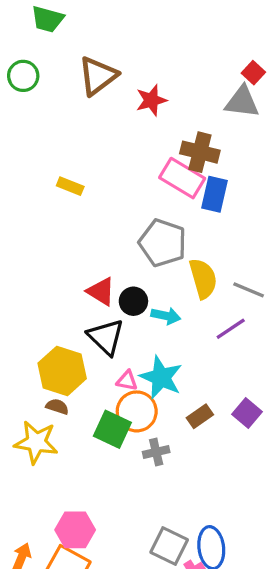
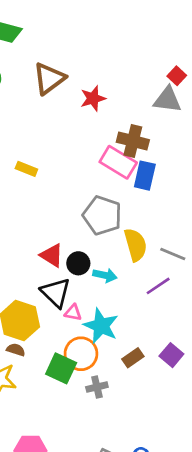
pink triangle: (127, 381) -> (73, 313), moved

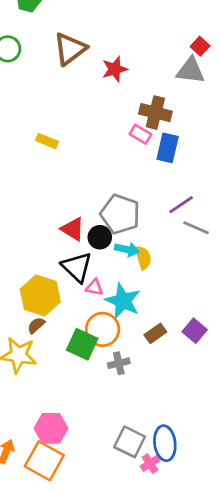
pink rectangle: (118, 162) -> (140, 134), size x0.6
gray pentagon: (102, 215) -> (120, 214), moved
yellow semicircle: (136, 245) -> (143, 258), moved, size x0.7
purple line: (158, 286) -> (181, 205), moved
brown semicircle: (16, 350) -> (36, 325), turned -60

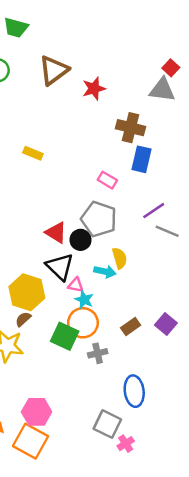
pink rectangle: (140, 134) -> (107, 180), moved
cyan arrow: (127, 249) -> (105, 272), moved
cyan star: (123, 301) -> (84, 300), moved, size x0.6
blue ellipse: (165, 443) -> (134, 391), moved

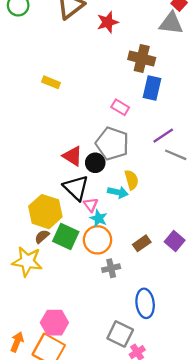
pink triangle: (76, 285) -> (91, 205), turned 42
green square: (65, 336) -> (66, 236), moved

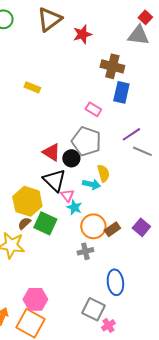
orange circle: (97, 240) -> (93, 226), moved

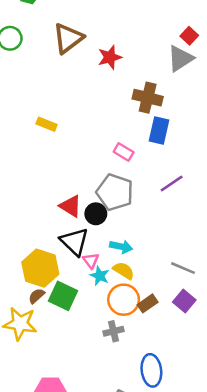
gray triangle: (138, 35) -> (180, 59), turned -40
gray line: (142, 151) -> (183, 268), moved
yellow semicircle: (103, 173) -> (124, 271), moved, turned -42

